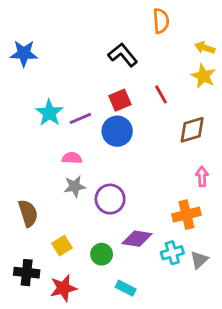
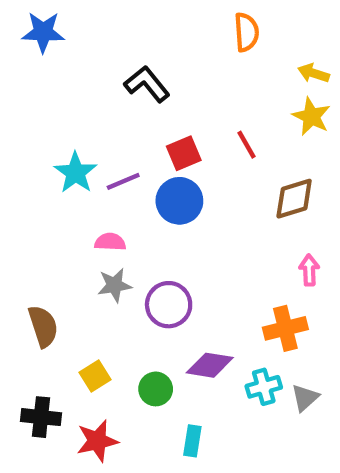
blue star: (24, 53) -> (43, 32), moved
black L-shape: (123, 55) -> (147, 84), moved
cyan rectangle: (126, 288) -> (192, 441), turned 72

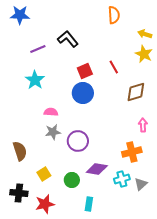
purple line: (123, 181) -> (38, 49), moved

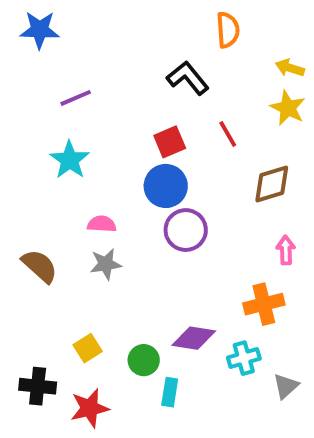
black L-shape: (68, 39) -> (188, 78), moved
purple circle: (78, 141) -> (186, 230), moved
brown semicircle: (20, 151) -> (40, 266), moved, turned -30
gray triangle: (141, 184) -> (286, 386), moved
cyan rectangle: (89, 204) -> (170, 392), moved

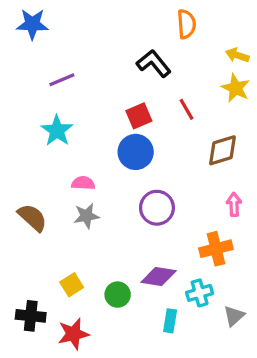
purple circle: (186, 230) -> (157, 208), moved
cyan rectangle: (170, 392) -> (170, 321), moved

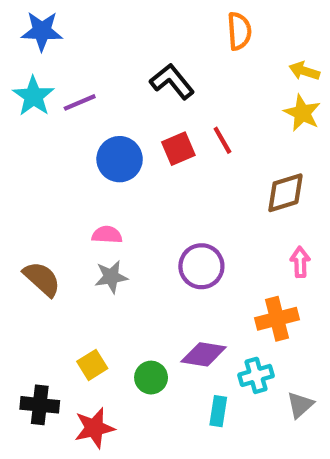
black L-shape: (154, 63) -> (172, 81), moved
red line: (186, 109) -> (222, 140), moved
cyan star: (57, 131) -> (33, 96), moved
blue circle: (136, 152) -> (120, 159), moved

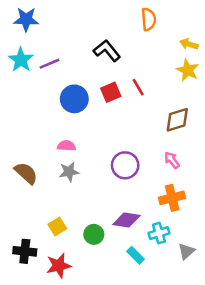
pink arrow: (300, 262) -> (172, 160), moved, turned -36
cyan rectangle: (218, 411) -> (136, 255), turned -54

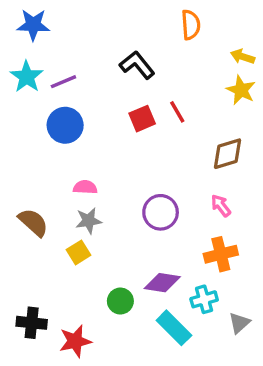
blue circle: (74, 99) -> (65, 125), moved
yellow square: (57, 227) -> (79, 252), moved
cyan rectangle: (136, 255) -> (174, 328), size x1.5

